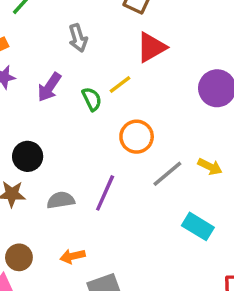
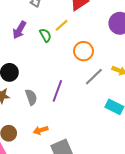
orange circle: (137, 137) -> (83, 51), moved
gray semicircle: (61, 200) -> (31, 97), turned 84

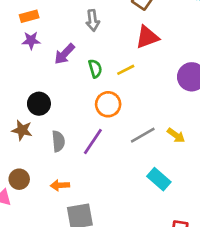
yellow line: (62, 25) -> (126, 70), moved
orange circle: (83, 51) -> (108, 104), moved

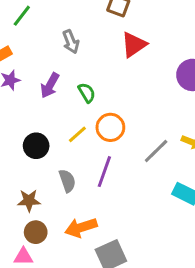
yellow line: (126, 70) -> (77, 134), moved
brown star: (22, 130) -> (29, 201), moved
orange arrow: (60, 185) -> (81, 228), size x1.5

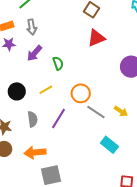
gray arrow: (71, 42) -> (32, 27), moved
orange circle: (110, 127) -> (81, 93), moved
gray line: (156, 151) -> (96, 112), turned 66

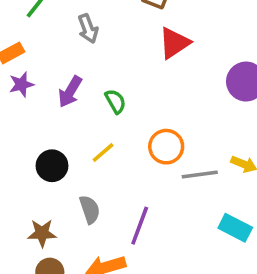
gray arrow: (32, 27) -> (88, 29), moved
gray line: (96, 112) -> (200, 175), turned -30
purple line: (59, 118) -> (140, 226), moved

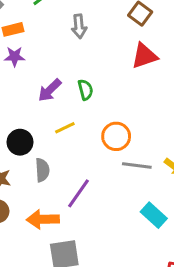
purple arrow: (70, 92) -> (50, 90), moved
black circle: (52, 166) -> (20, 142), moved

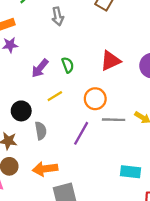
red triangle: (144, 56) -> (111, 61), moved
purple line: (79, 193) -> (81, 133), moved
cyan rectangle: (154, 215) -> (131, 172), moved, turned -30

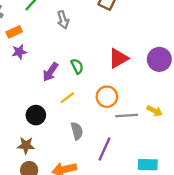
gray semicircle: (41, 131) -> (77, 131), moved
purple line: (81, 133) -> (104, 149), moved

